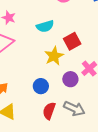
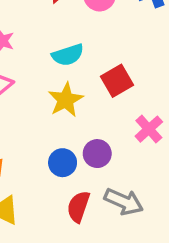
yellow star: (54, 56) -> (66, 100), moved
purple circle: (70, 79) -> (97, 154), moved

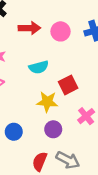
yellow star: (66, 100) -> (47, 102), moved, turned 30
blue circle: (63, 163) -> (14, 132), moved

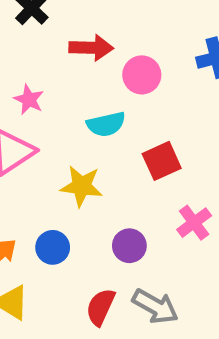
pink circle: (61, 31) -> (142, 75), moved
yellow star: (47, 102) -> (81, 186), moved

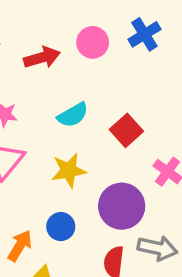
pink circle: (142, 75) -> (93, 42), moved
purple circle: (129, 246) -> (122, 206), size x1.6

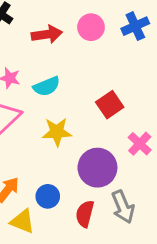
cyan semicircle: (73, 115) -> (47, 86), moved
blue circle: (61, 227) -> (48, 196), moved
gray arrow: (157, 248) -> (123, 207), turned 48

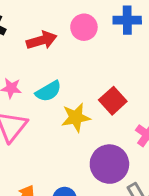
blue cross: (135, 26) -> (127, 20), turned 32
yellow star: (57, 132) -> (76, 117), moved

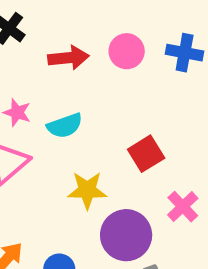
yellow star: (76, 117) -> (87, 190), moved

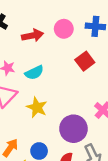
red square: (146, 154) -> (85, 61), moved
yellow star: (87, 190) -> (37, 107), moved, turned 30

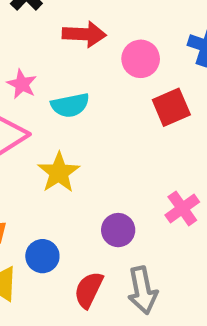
pink circle: (64, 29) -> (141, 59), moved
purple circle: (73, 129) -> (118, 230), size x0.6

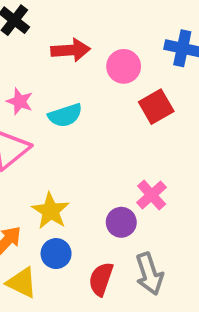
yellow star: (59, 172) -> (51, 211), moved
pink cross: (182, 208) -> (152, 195), moved

